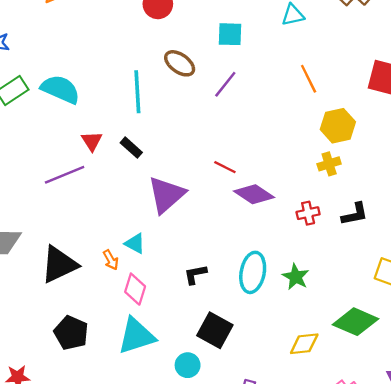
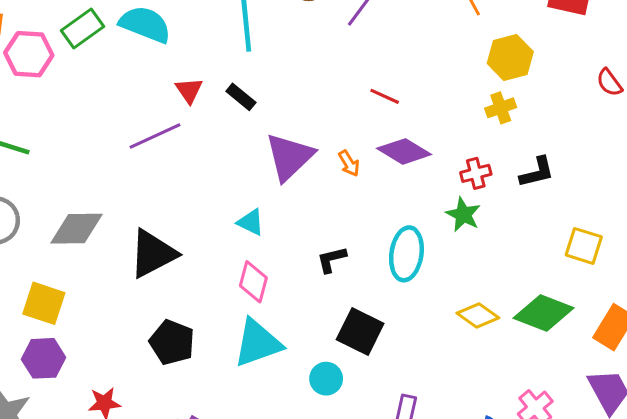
red line: (225, 167) -> (385, 96), moved
orange arrow: (111, 260) -> (349, 163), moved
green star: (296, 277) -> (463, 215), moved
yellow diamond: (304, 344) -> (478, 316), moved, turned 44

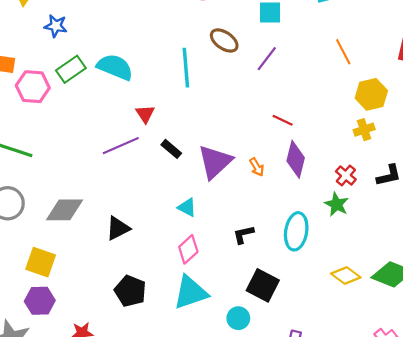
black rectangle: (241, 97) -> (171, 149), moved
purple diamond: (404, 151) -> (296, 159), turned 72
red cross: (476, 173) -> (346, 175), turned -36
black triangle: (153, 254) -> (118, 228), size x0.7
pink diamond: (253, 282) -> (188, 249), turned 32

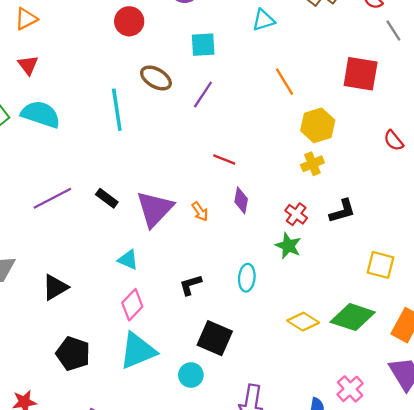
red triangle: (145, 114) -> (28, 65), moved
purple diamond: (296, 159) -> (241, 200), size x0.7
cyan ellipse: (296, 231) -> (247, 278), size x0.7

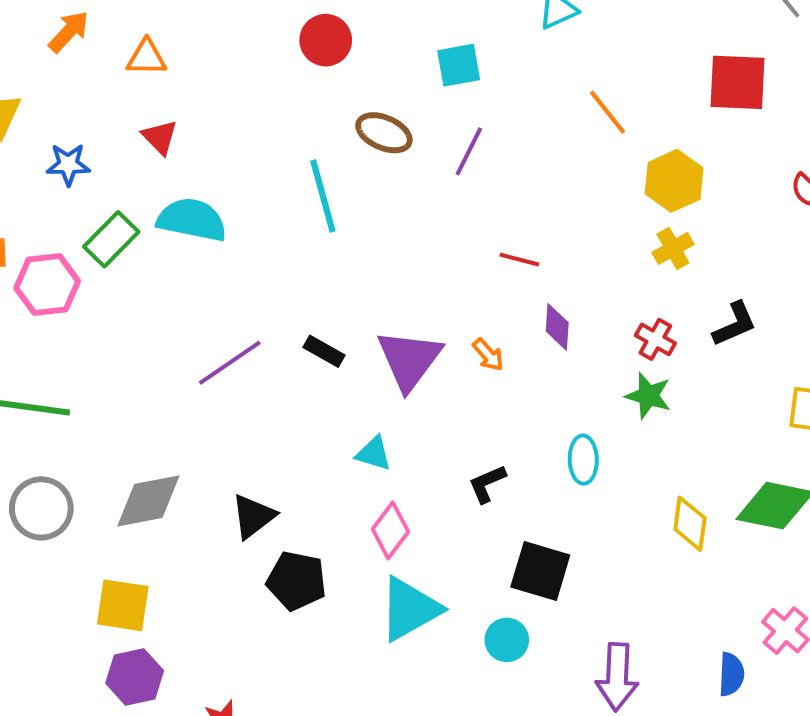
orange triangle: (26, 19) -> (147, 58), turned 35
yellow diamond: (303, 322) -> (690, 524), turned 72
black pentagon: (73, 354) -> (297, 581), moved

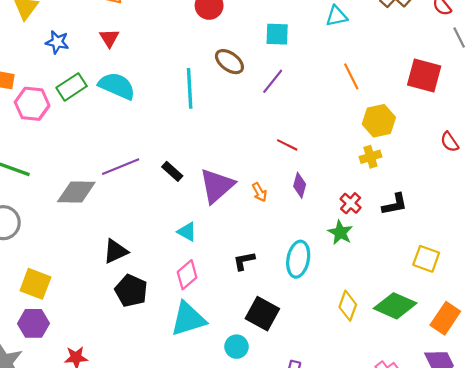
cyan ellipse: (583, 460) -> (298, 259), size x1.4
gray diamond: (148, 501) -> (76, 192), moved

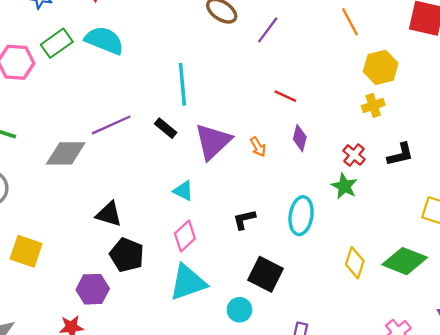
cyan line: (190, 88) -> (182, 84), moved
black triangle: (115, 251) -> (109, 214), turned 44
purple hexagon: (34, 323) -> (93, 289), moved

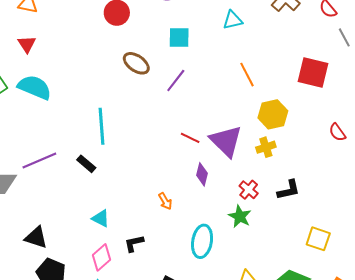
purple triangle: (213, 141) -> (226, 141), moved, turned -33
orange arrow: (258, 147) -> (165, 201), moved
black L-shape: (244, 219) -> (134, 243), moved

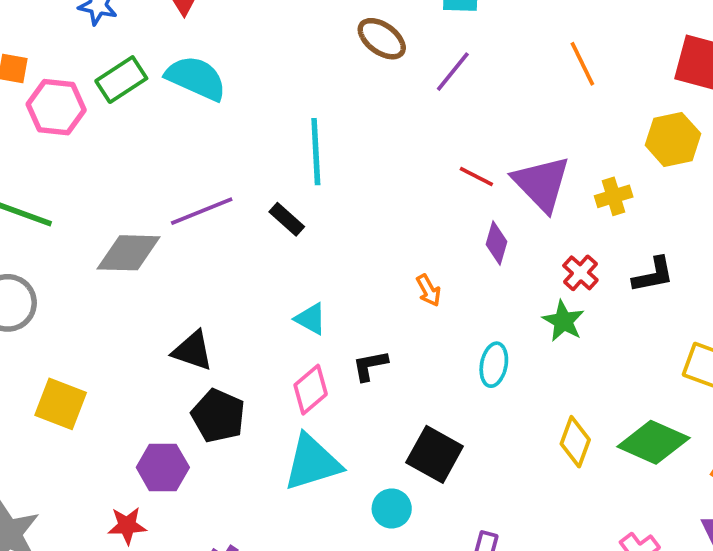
yellow hexagon: (273, 114) -> (673, 139), moved
cyan ellipse: (202, 241) -> (494, 365), size x0.7

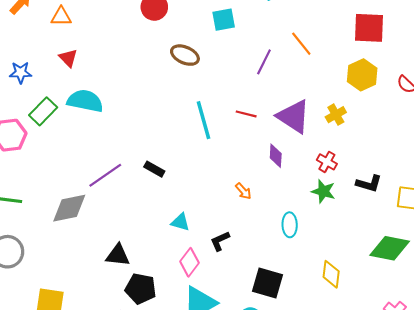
purple line: (453, 72) -> (264, 62), moved
cyan line: (316, 152) -> (204, 120), moved
red line: (476, 176) -> (246, 114), moved
black L-shape: (653, 275) -> (369, 184), moved, turned 40
yellow diamond: (575, 442) -> (331, 274), moved

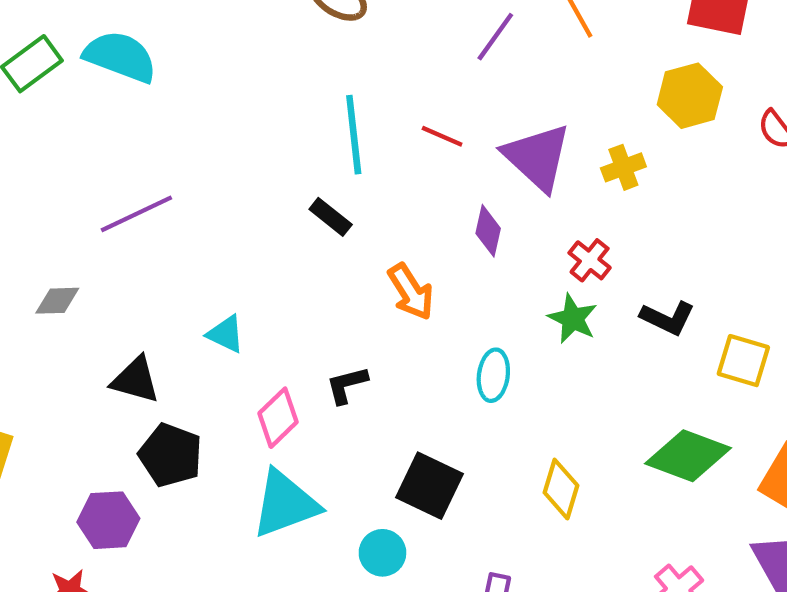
black rectangle: (154, 169) -> (331, 217), moved
orange arrow: (243, 191) -> (411, 292), size x1.5
gray diamond: (69, 208) -> (57, 301), moved, size x0.6
cyan triangle: (180, 222) -> (226, 334), moved

